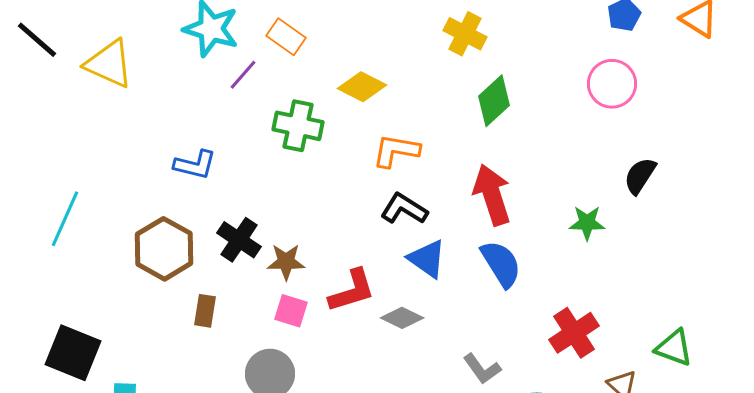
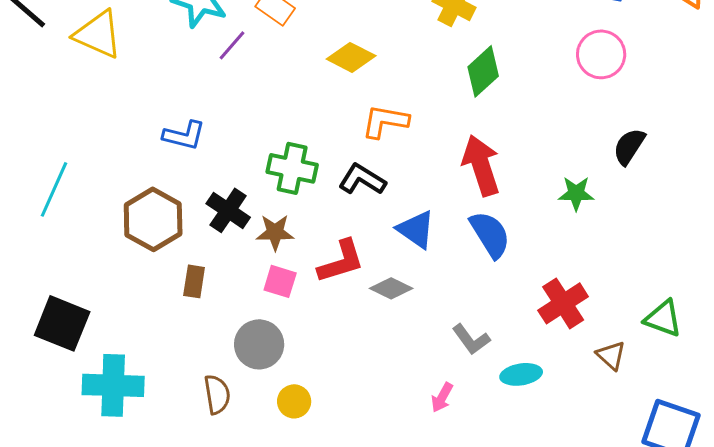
green cross: (298, 126) -> (292, 168), moved
black L-shape: (404, 209) -> (362, 179), moved

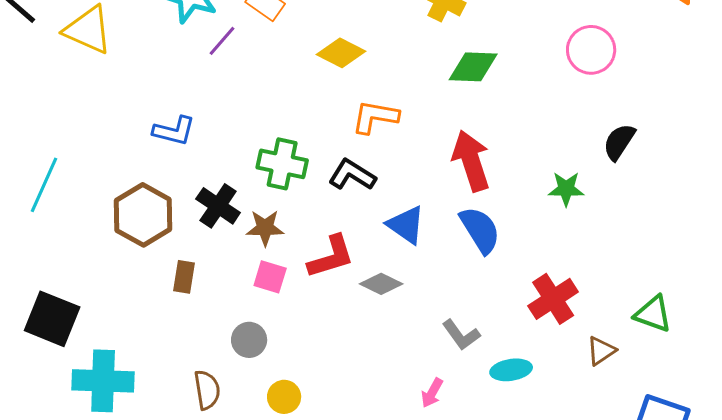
green diamond: (483, 71) -> (473, 67), turned 45
gray circle: (259, 344) -> (249, 340), size x0.7
brown triangle: (611, 355) -> (601, 351), turned 44

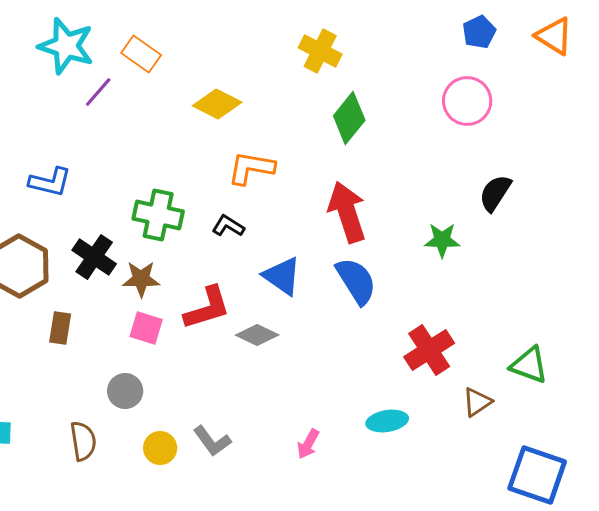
green diamond: (473, 67) -> (349, 118), turned -54
black L-shape: (352, 175) -> (228, 226), size x0.7
gray L-shape: (461, 335) -> (212, 441), moved

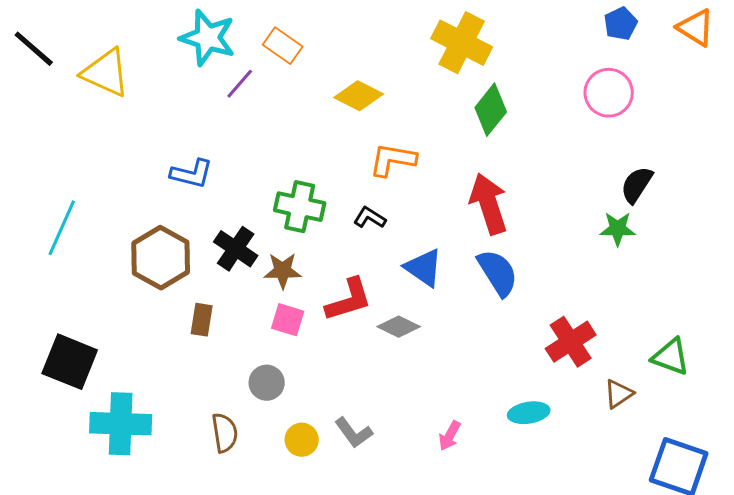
yellow cross: (320, 51) -> (462, 43), size x1.4
green star: (442, 240) -> (618, 229), moved

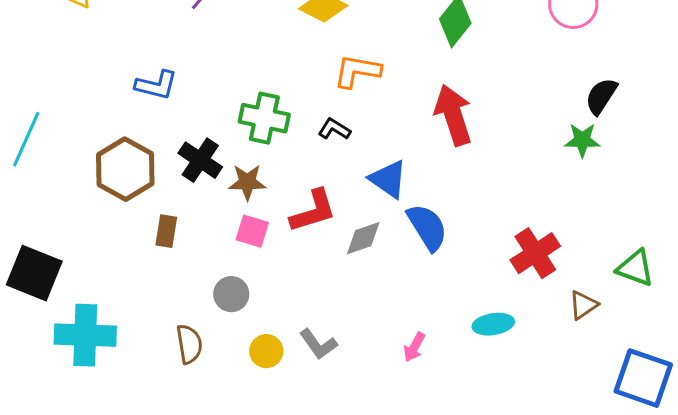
blue semicircle: (498, 273) -> (427, 227), moved
gray diamond: (399, 327) -> (363, 238), turned -45

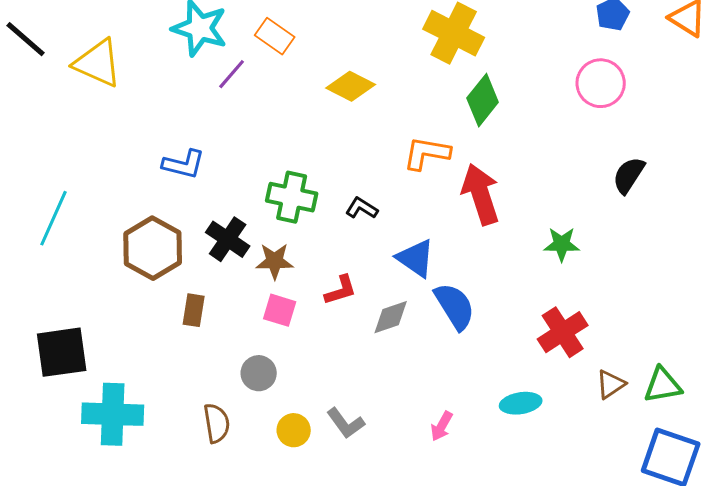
orange L-shape: (357, 71) -> (427, 153), moved
green star: (582, 140) -> (562, 244), moved
red L-shape: (313, 211) -> (341, 290), size x0.7
green triangle: (635, 268) -> (663, 385), moved, turned -30
black square: (34, 273) -> (62, 352), turned -30

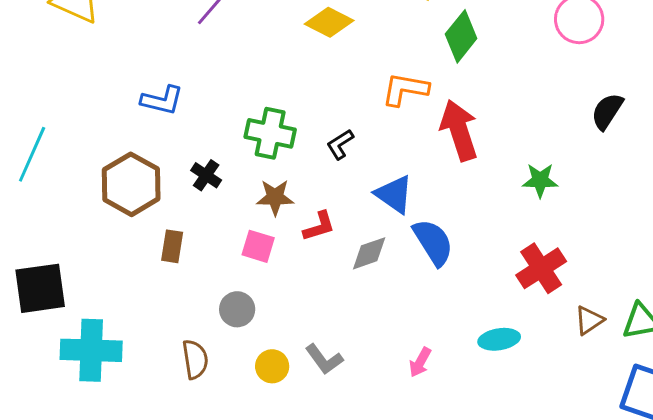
black L-shape: (362, 208) -> (340, 144), turned -64
black cross: (228, 239) -> (206, 175), size x0.7
brown star: (275, 261) -> (275, 197), moved

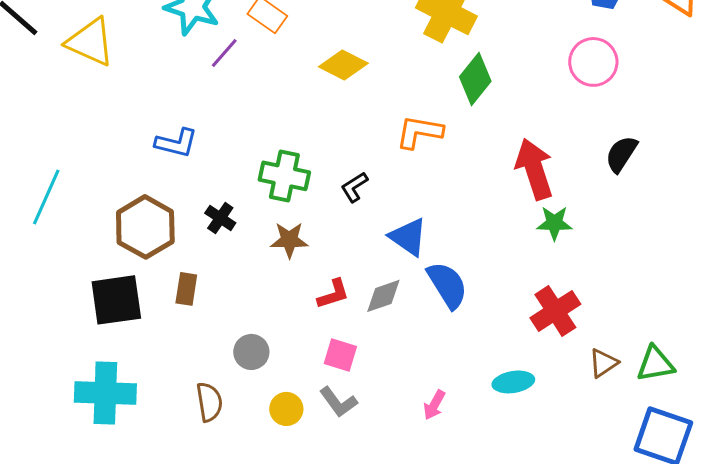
red arrow: (459, 130) -> (534, 169), moved
red L-shape: (319, 226) -> (333, 294), moved
pink square: (258, 246) -> (340, 355), moved
black square: (40, 288) -> (116, 300), moved

